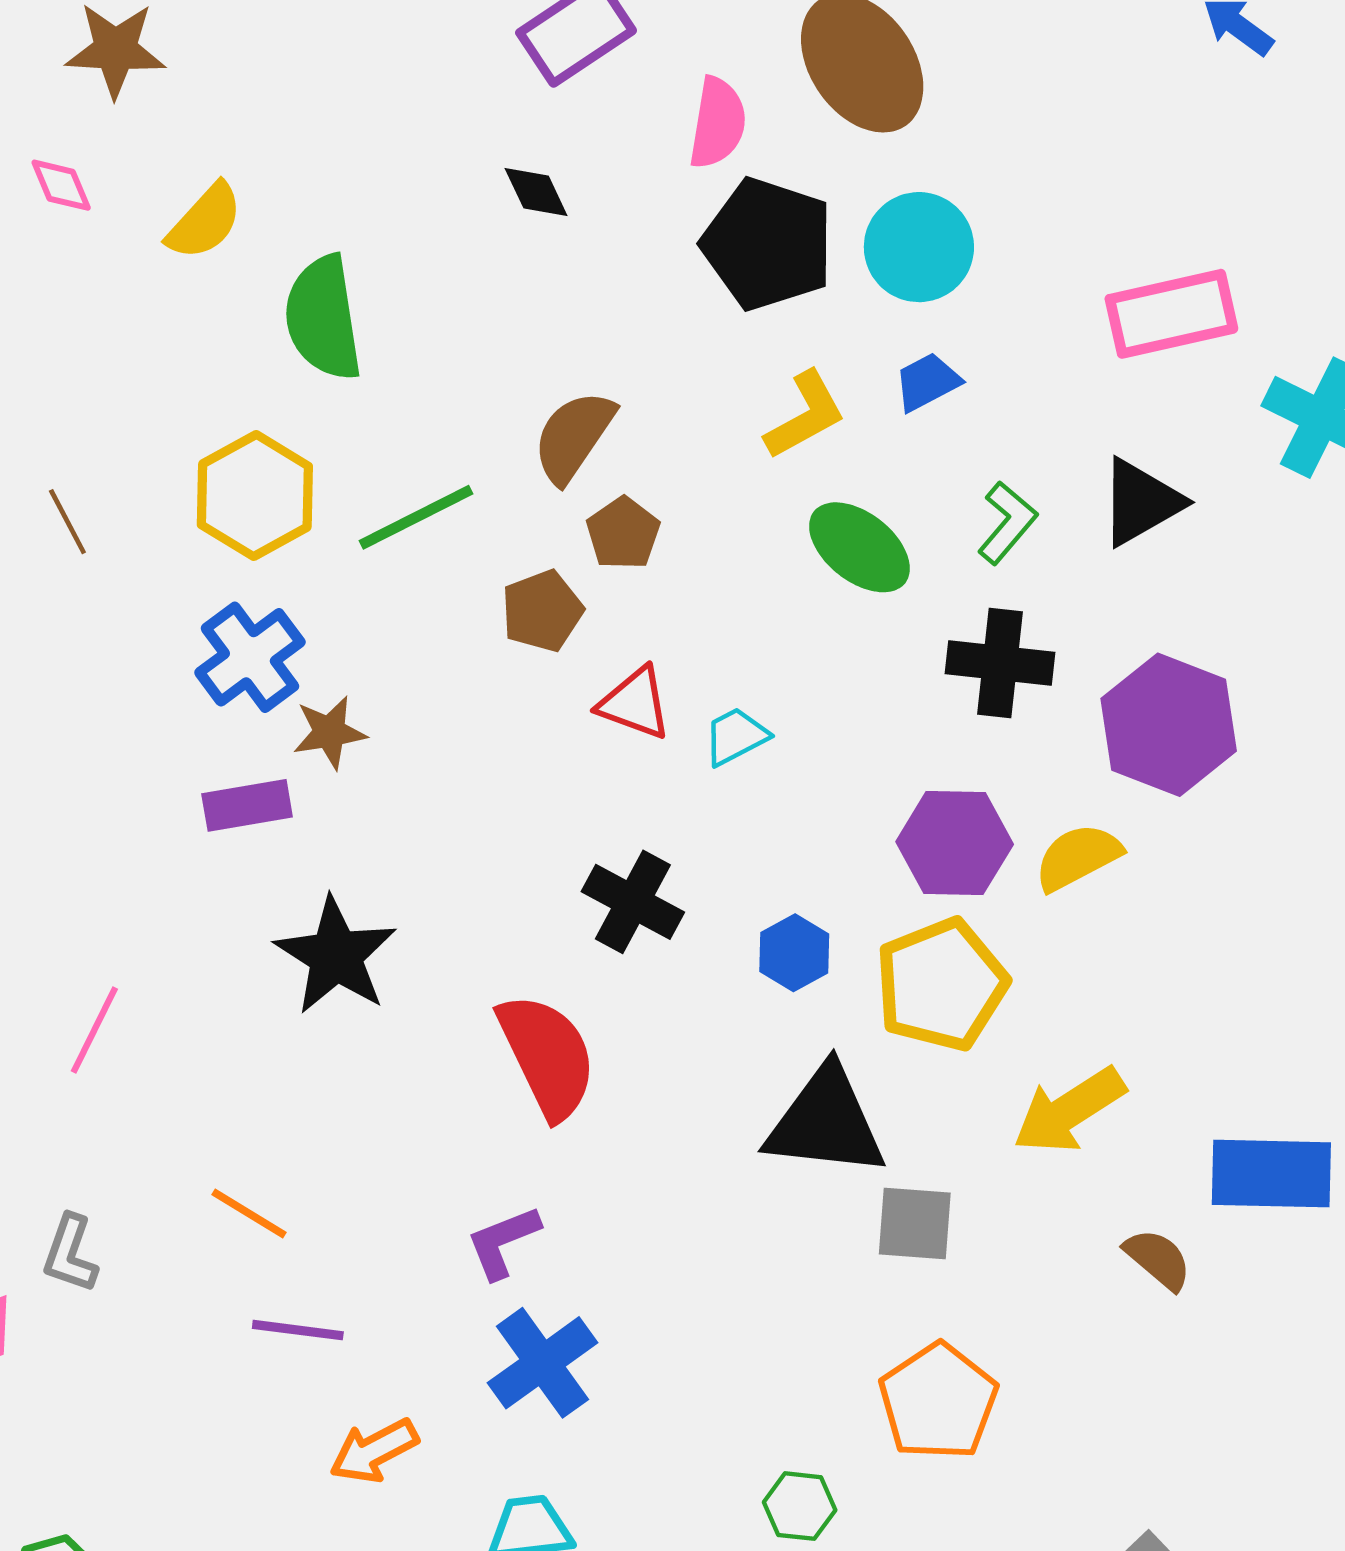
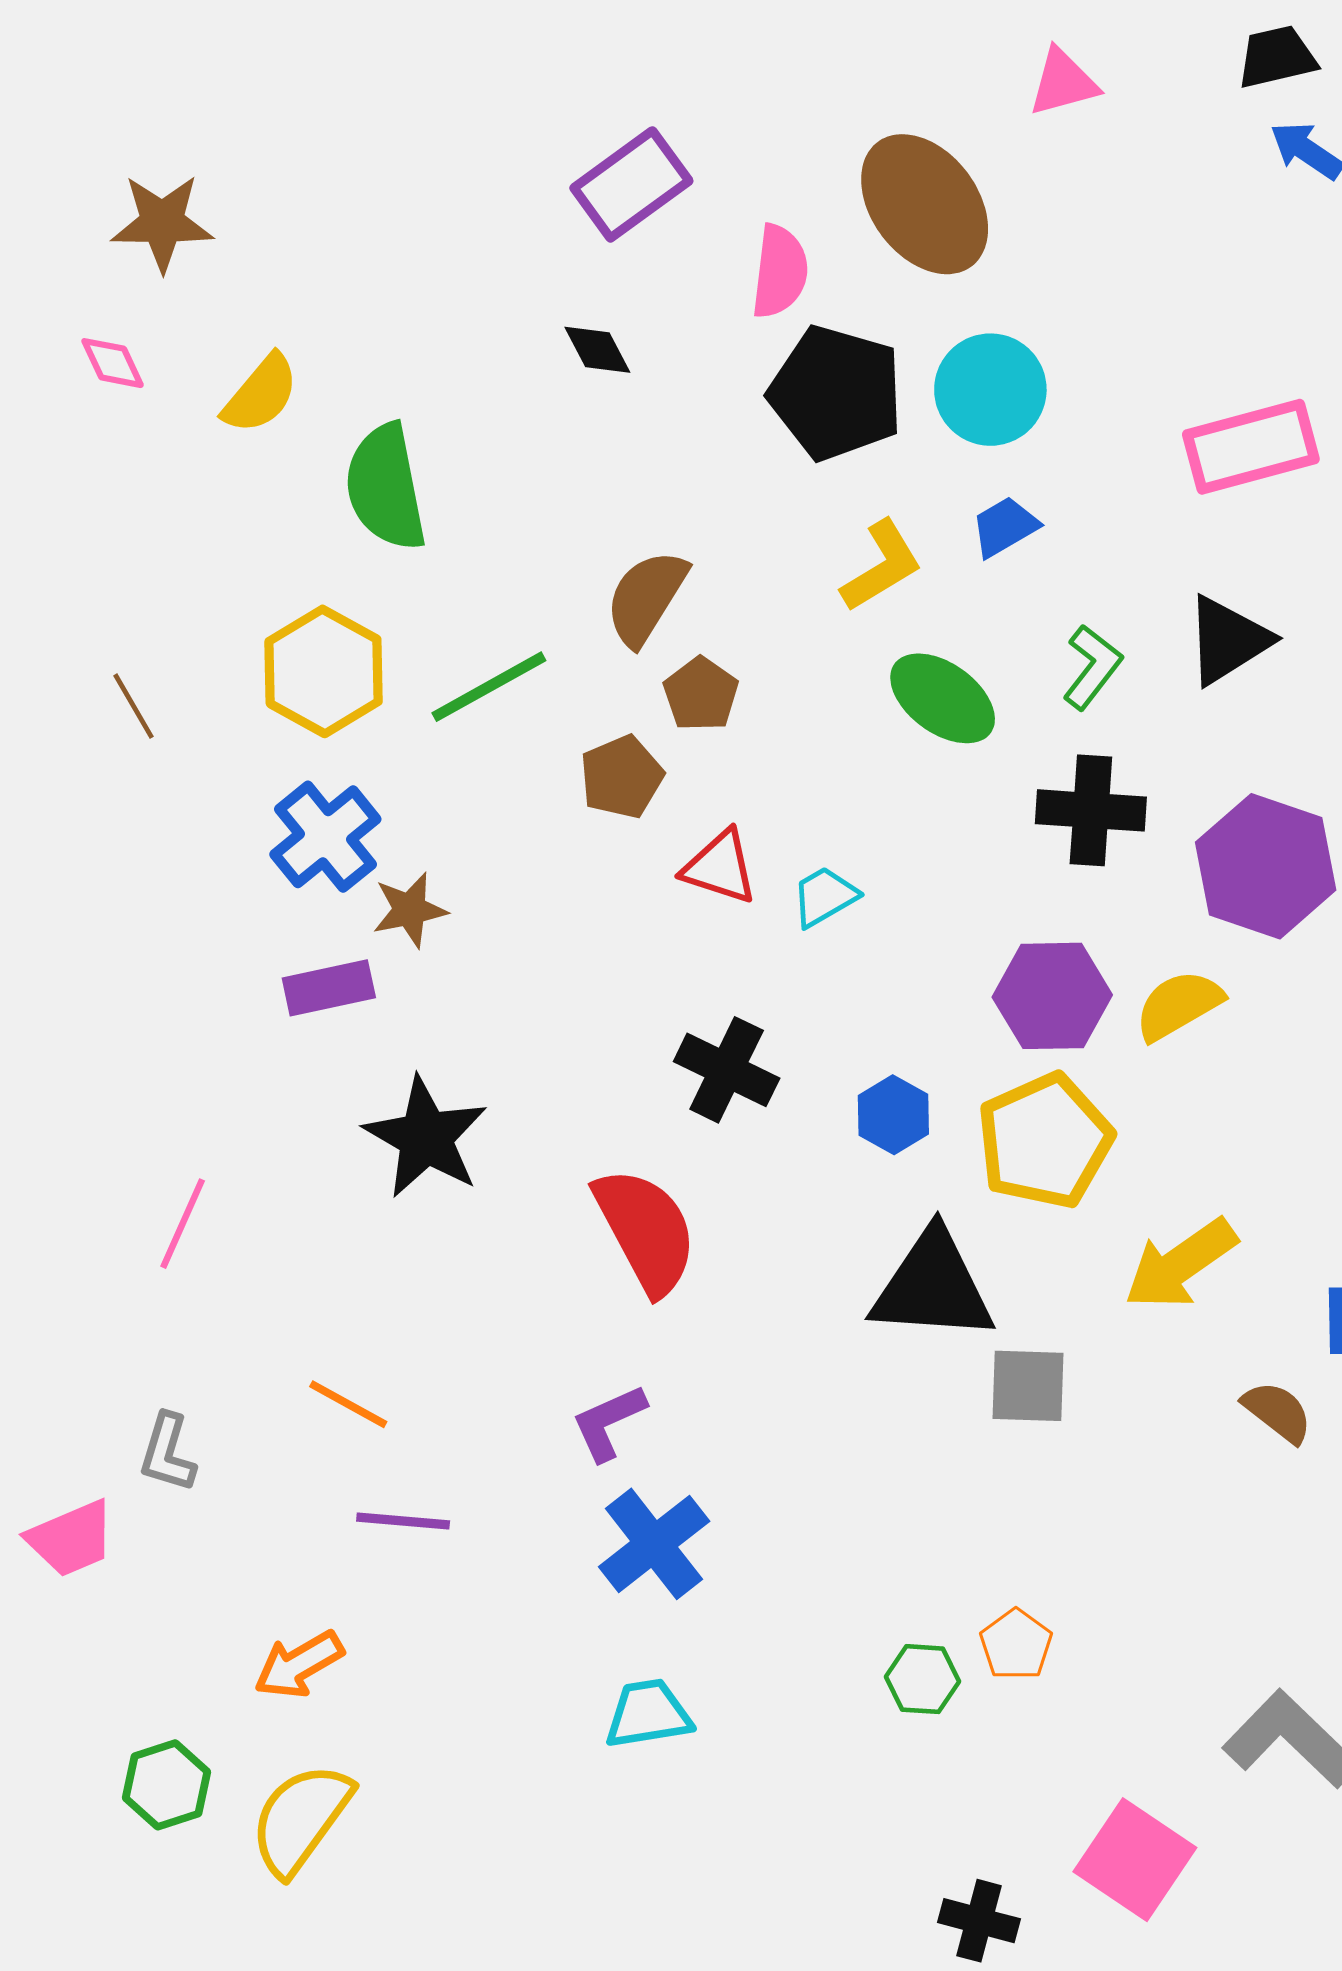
orange pentagon: (938, 1402) -> (1016, 1645), moved, size x0.6
orange arrow: (374, 1451) -> (299, 1665), moved

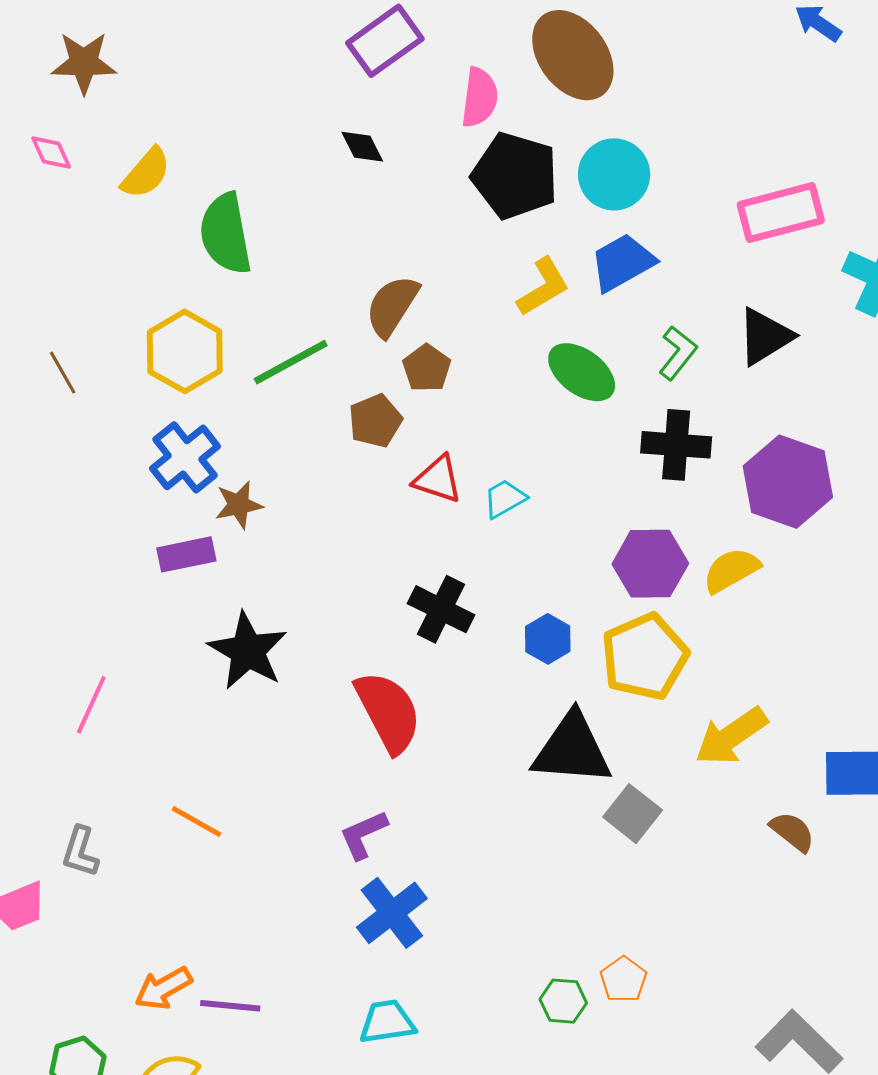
blue trapezoid: (1005, 527) -> (622, 262), size x1.5
gray square: (1028, 1386) -> (633, 814), turned 36
purple line: (403, 1521) -> (230, 1006), moved

